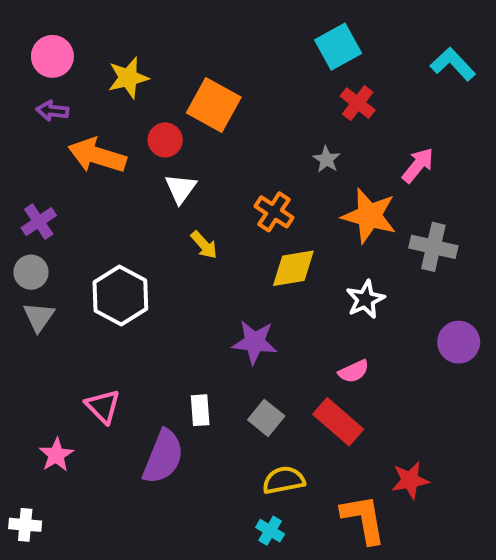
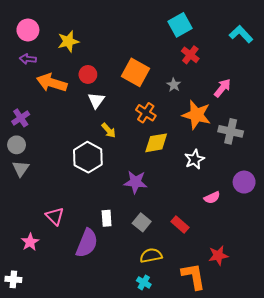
orange square: (214, 105) -> (135, 72), moved
white hexagon: (120, 295) -> (88, 157), moved
pink semicircle: (354, 371) -> (212, 198), moved
red rectangle: (338, 422) -> (180, 224), size x0.7

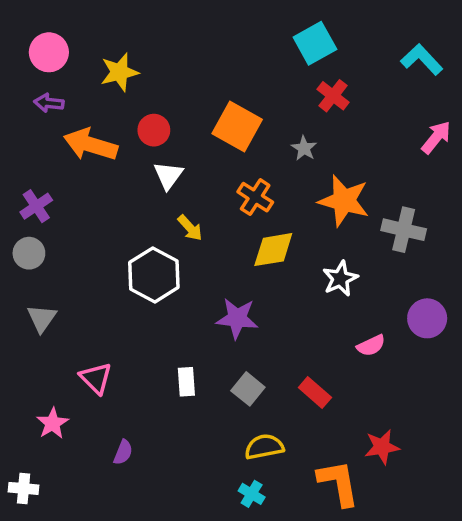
pink arrow: (222, 88) -> (436, 137), moved
gray triangle: (21, 169) -> (42, 318), moved
purple semicircle: (87, 243) -> (123, 452), moved, size x0.5

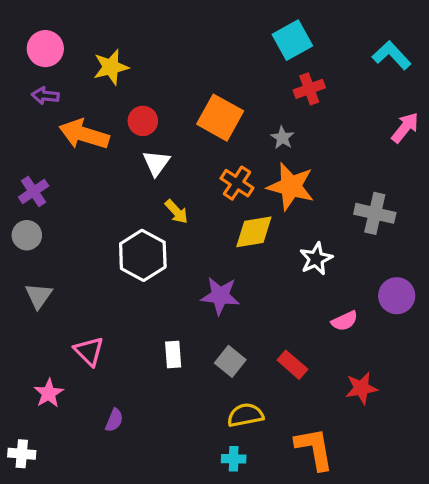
red cross: (333, 96) -> (309, 89), turned 32
orange star: (344, 201) -> (291, 186), moved
red star: (382, 447) -> (361, 388), moved
cyan cross: (252, 494) -> (234, 459), turned -30

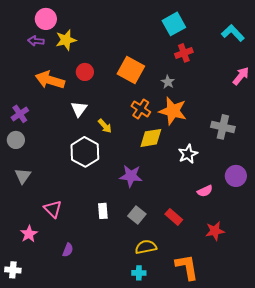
pink circle: (45, 49) -> (46, 19), moved
purple arrow: (45, 96) -> (36, 41), moved
white triangle: (156, 163) -> (79, 109), moved

